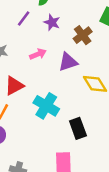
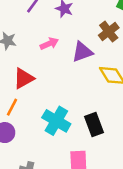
brown cross: (83, 35) -> (109, 32), moved
cyan cross: (46, 106) -> (56, 121), moved

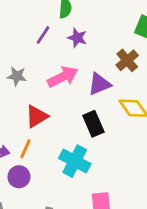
pink arrow: (49, 44) -> (63, 77), size x1.5
black rectangle: (94, 124) -> (93, 124), moved

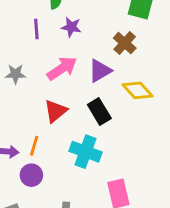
purple line: (43, 35) -> (36, 29), turned -30
red triangle: (37, 116) -> (56, 111), moved

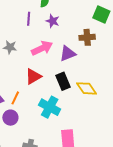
brown cross: (125, 43) -> (87, 37), turned 35
yellow diamond: (137, 90) -> (86, 88), moved

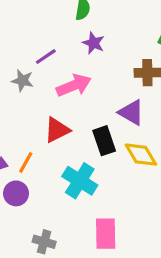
purple line: (29, 19) -> (46, 57), moved, turned 48
purple triangle: (68, 54) -> (131, 112), moved, turned 48

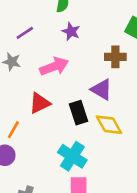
purple line: (46, 57) -> (25, 33), moved
cyan cross: (80, 181) -> (72, 156), moved

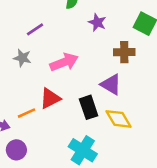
purple star: (71, 31) -> (97, 22), moved
orange line: (13, 130) -> (26, 113), moved, turned 36

